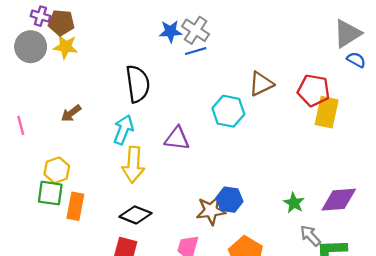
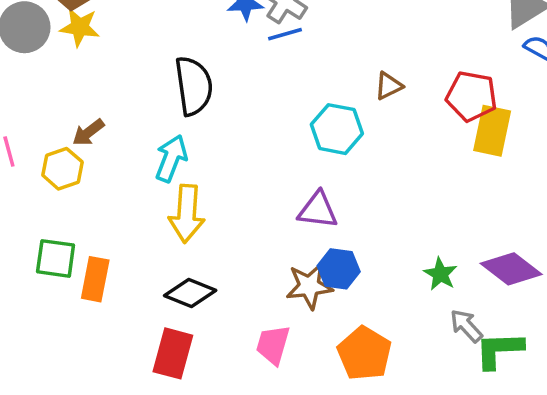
brown triangle: (261, 84) -> (389, 86), size x0.7
purple triangle: (177, 138) -> (318, 210), moved
yellow hexagon: (57, 170) -> (62, 169), moved
purple diamond: (339, 200) -> (511, 269), turned 42

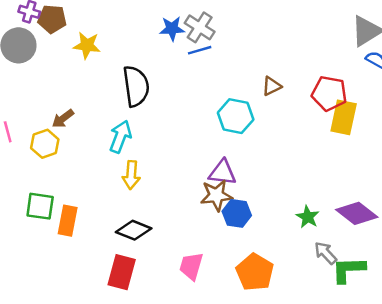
yellow star: (80, 27) -> (87, 45), moved
yellow arrow: (187, 214) -> (131, 175), size x0.7
brown star: (309, 286) -> (216, 195), moved

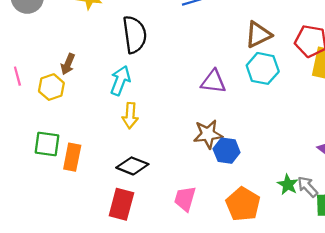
brown triangle: (272, 86) -> (258, 35), size x1.5
cyan hexagon: (236, 116) -> (263, 68), moved
brown arrow: (63, 119) -> (68, 64), turned -30
purple triangle: (222, 173) -> (213, 82), moved
green star: (308, 217) -> (288, 184), moved

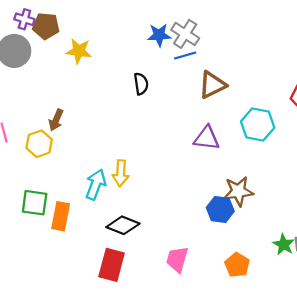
black semicircle: (135, 35) -> (141, 84), moved, size x0.6
brown triangle: (258, 35) -> (212, 85), moved
cyan arrow: (120, 81) -> (96, 185), moved
brown star: (208, 134) -> (238, 191), moved
orange pentagon: (243, 204) -> (237, 265), size x0.7

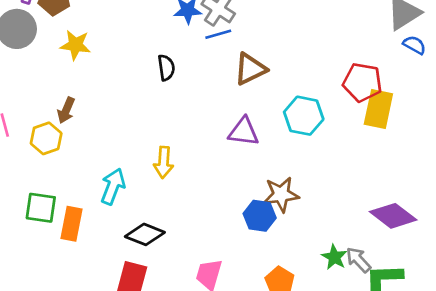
yellow star: (79, 51) -> (75, 45), moved
yellow arrow: (121, 173) -> (164, 162), moved

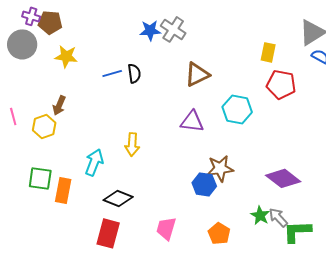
blue line: (218, 34) -> (112, 73), moved
yellow rectangle: (378, 109) -> (268, 52), moved, size x0.7
purple diamond: (393, 216) -> (283, 178), moved

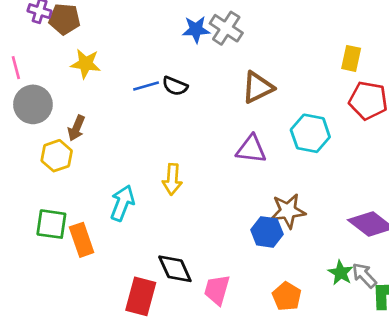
gray circle: (22, 44) -> (33, 104), moved
black semicircle: (134, 73) -> (175, 86), turned 120
pink line: (13, 116) -> (16, 68), moved
orange rectangle: (63, 190) -> (82, 240), turned -30
black diamond: (118, 198) -> (175, 269), moved, turned 44

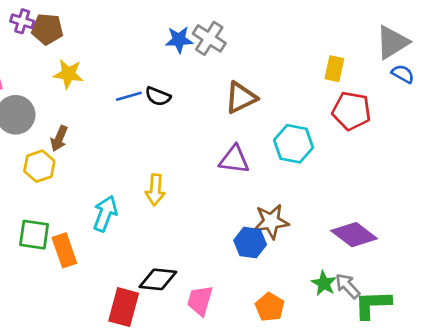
black diamond: (175, 269) -> (158, 279), turned -60

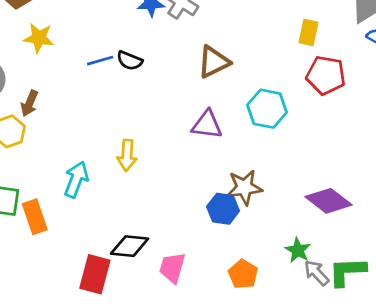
gray arrow: (348, 286) -> (316, 273), moved

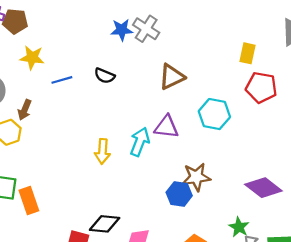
blue line: (100, 61) -> (62, 80), moved
cyan arrow: (76, 179) -> (140, 142), moved

